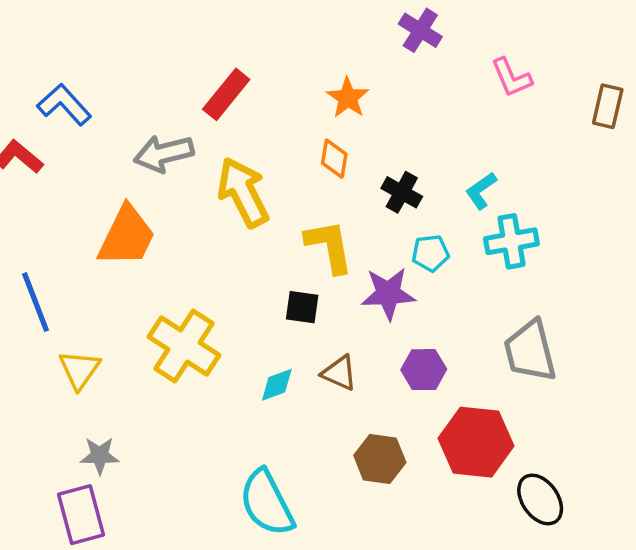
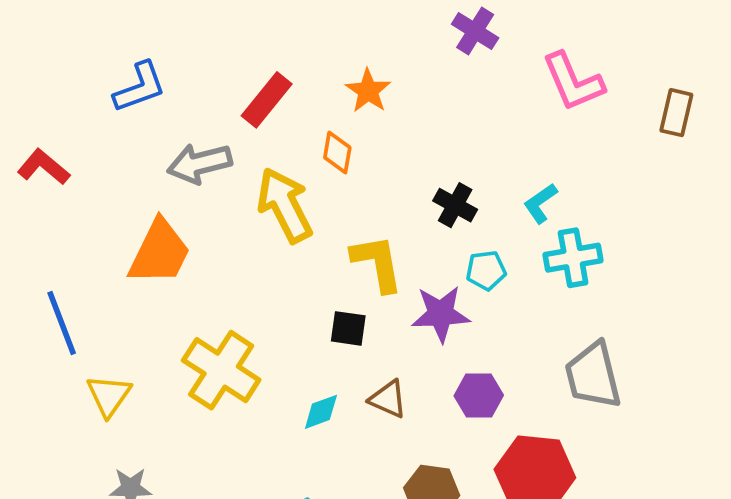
pink L-shape: (511, 78) -> (573, 82), size x1.4
orange star: (348, 98) -> (368, 91), moved
blue L-shape: (64, 105) -> (140, 87), moved, turned 112
orange diamond: (334, 159) -> (337, 153), moved

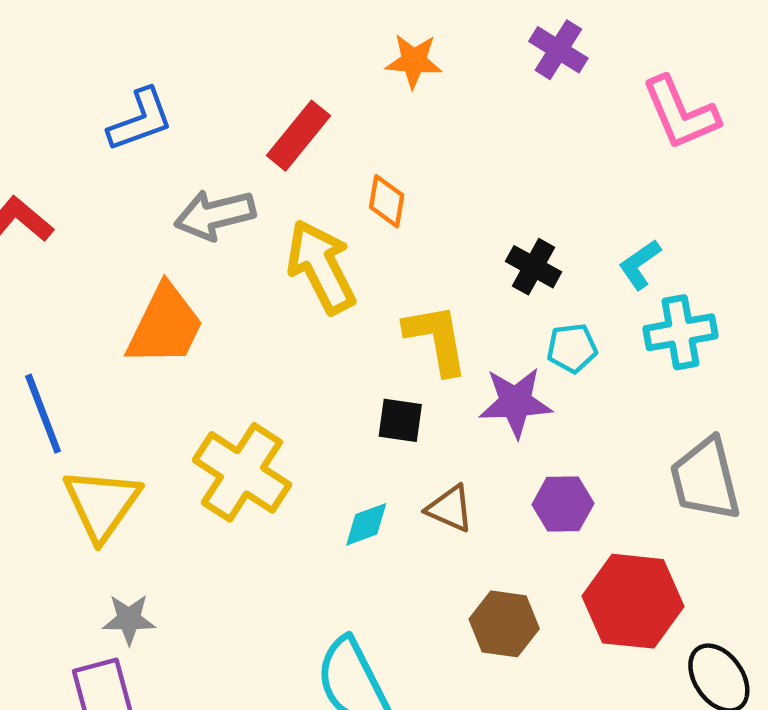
orange star: (368, 91) -> (414, 61), moved, turned -30
yellow triangle: (109, 395) -> (102, 504), size x1.4

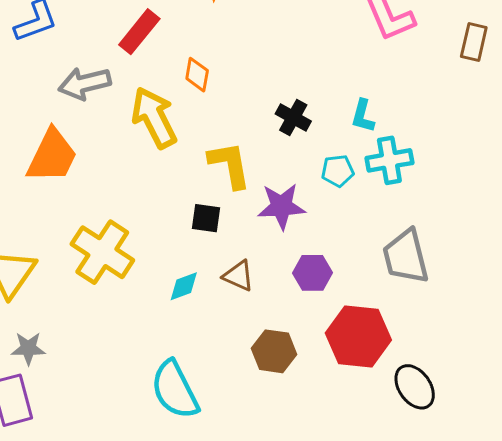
cyan L-shape: (640, 264) -> (363, 116), turned -40
cyan pentagon: (572, 348) -> (338, 171), moved

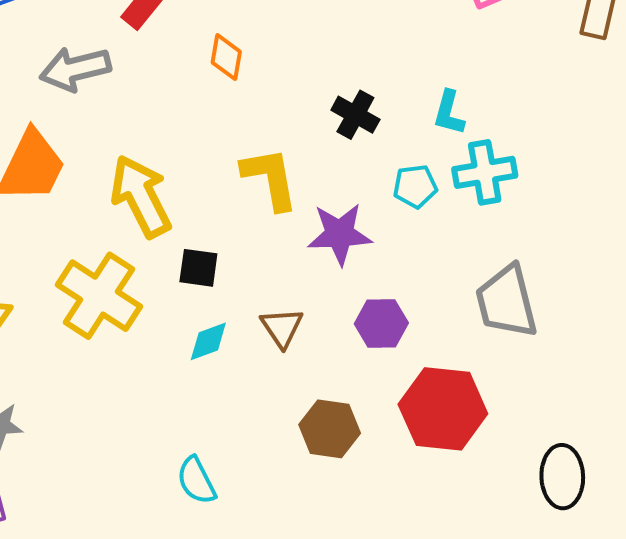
yellow arrow: (154, 117) -> (141, 196), moved
black square: (206, 218) -> (198, 268), moved
brown triangle: (239, 276) -> (282, 327), turned 32
black ellipse: (415, 387) -> (562, 477), moved, turned 33
cyan semicircle: (175, 390) -> (196, 481), size x0.6

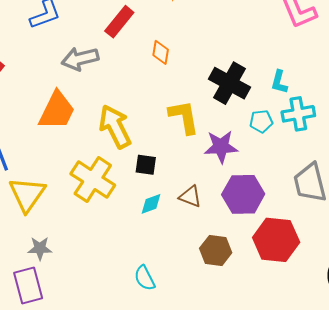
black cross: (355, 115) -> (229, 83), size x1.6
purple hexagon: (381, 323) -> (243, 194), size x1.5
brown triangle: (282, 327) -> (190, 196), turned -35

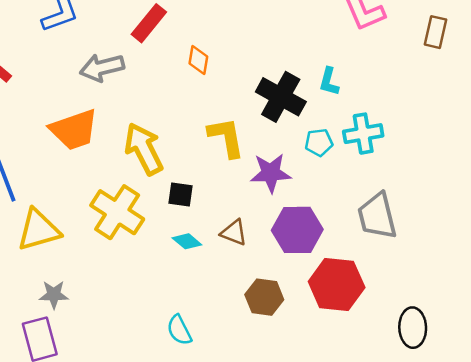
cyan L-shape: (279, 82) -> (329, 82), moved
orange trapezoid: (57, 111) -> (74, 130), turned 45
yellow triangle: (27, 194) -> (39, 230), turned 39
cyan diamond: (151, 204) -> (187, 241), turned 60

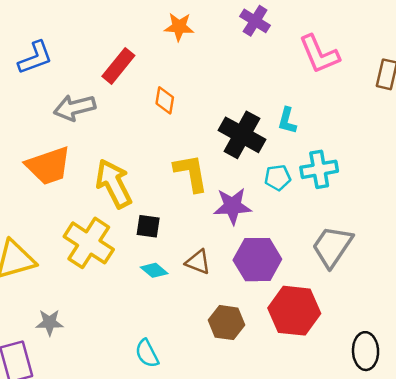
gray trapezoid: (377, 216) -> (332, 247), turned 48
gray star: (54, 295) -> (50, 323), moved

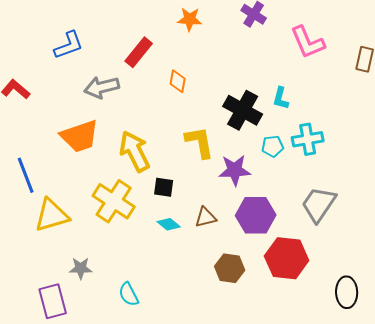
brown triangle: (198, 262) -> (206, 217), turned -35
cyan semicircle: (147, 353) -> (129, 294), moved

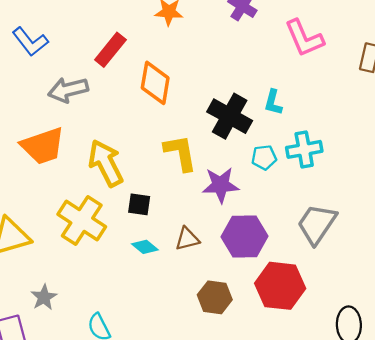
blue L-shape: (69, 45) -> (30, 42), turned 72
orange diamond: (178, 81) -> (155, 83), size x1.6
gray star: (81, 268) -> (44, 297), turned -30

